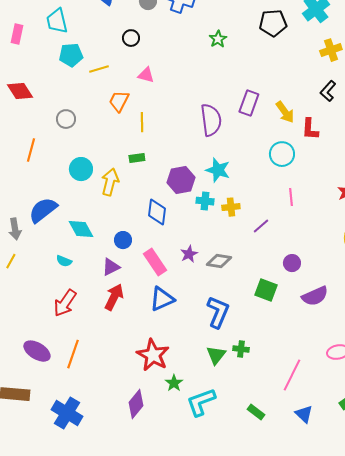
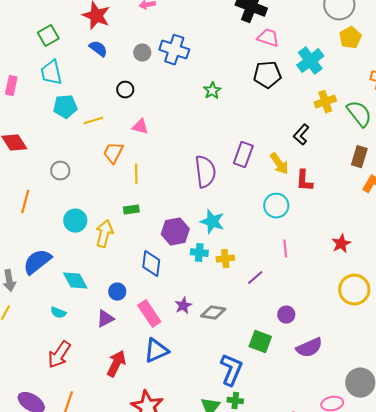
black L-shape: (328, 91) -> (301, 135), moved
red arrow: (114, 297) -> (116, 364), moved
blue L-shape: (218, 312) -> (231, 370), moved

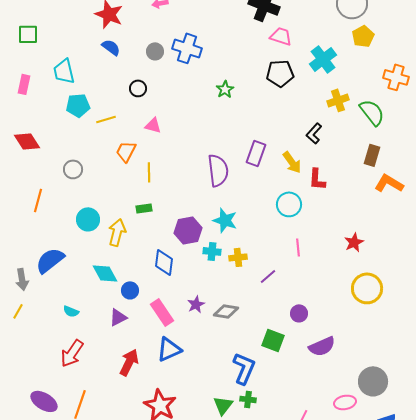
green square: (48, 36) -> (28, 34), moved, turned 30
cyan diamond: (75, 281) -> (105, 273), moved

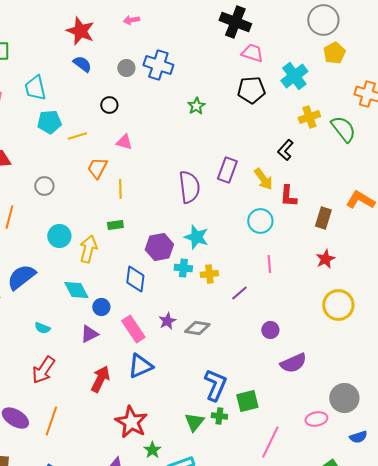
brown rectangle: (372, 155) -> (323, 218), moved
green square: (273, 340) -> (247, 401), moved, turned -35

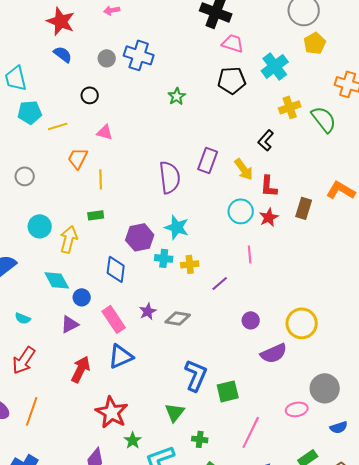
red star: (325, 259) -> (269, 217), moved
yellow circle: (338, 305) -> (302, 323), moved
green cross: (219, 416) -> (200, 439), moved

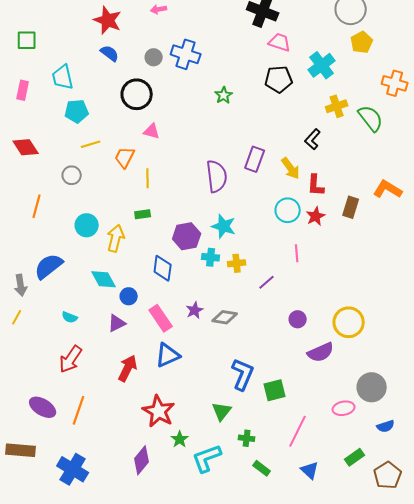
black circle: (90, 95) -> (137, 94), size x1.8
yellow line: (58, 126) -> (91, 144), moved

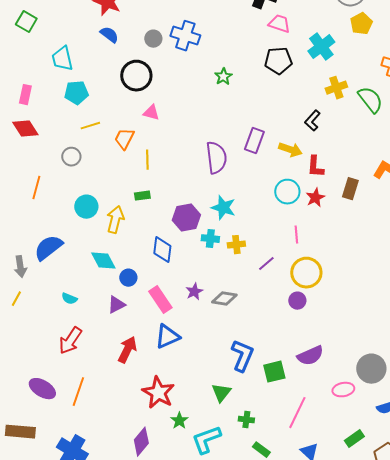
green square: (27, 40) -> (26, 22), turned 30
pink rectangle: (23, 90) -> (25, 95), moved
yellow arrow: (291, 168) -> (290, 150), turned -35
yellow circle: (349, 322) -> (306, 273), moved
purple semicircle: (321, 352) -> (310, 356), moved

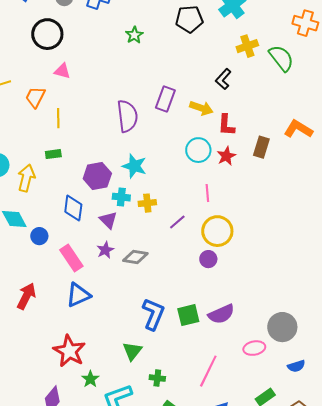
purple triangle: (116, 305) -> (108, 220), moved, turned -48
red arrow: (127, 350) -> (26, 296), moved
green square: (274, 372) -> (188, 315), moved

